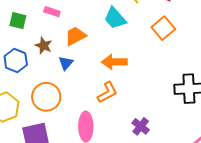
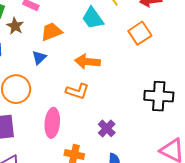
brown star: (44, 46) -> (15, 26), moved
orange L-shape: (107, 92) -> (77, 91), turned 40

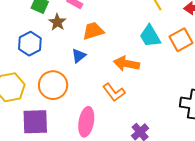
cyan trapezoid: (93, 18) -> (150, 36), moved
orange L-shape: (77, 91) -> (114, 92), turned 30

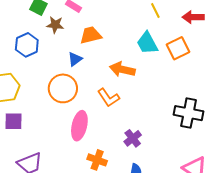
brown star: (57, 22) -> (55, 25), turned -30
orange circle: (53, 85) -> (63, 88), moved
purple square: (35, 122) -> (14, 121), moved, size x0.7

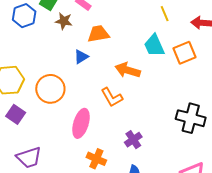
blue hexagon: (27, 45) -> (24, 16), moved
orange circle: (63, 88) -> (50, 89), moved
purple square: (14, 121) -> (16, 114), turned 30

